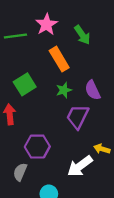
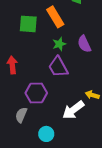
green square: (25, 84) -> (28, 24), moved, turned 36
purple trapezoid: (78, 117) -> (58, 67), moved, turned -55

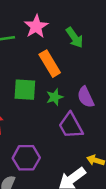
green square: (28, 24) -> (25, 90), moved
purple trapezoid: (58, 67) -> (71, 126), moved

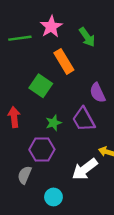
green square: (25, 90) -> (41, 86), turned 30
green star: (55, 97) -> (53, 123), moved

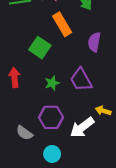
purple semicircle: (98, 93) -> (94, 42), moved, turned 36
purple hexagon: (42, 149) -> (51, 117), moved
gray semicircle: (25, 175) -> (24, 133), turned -77

